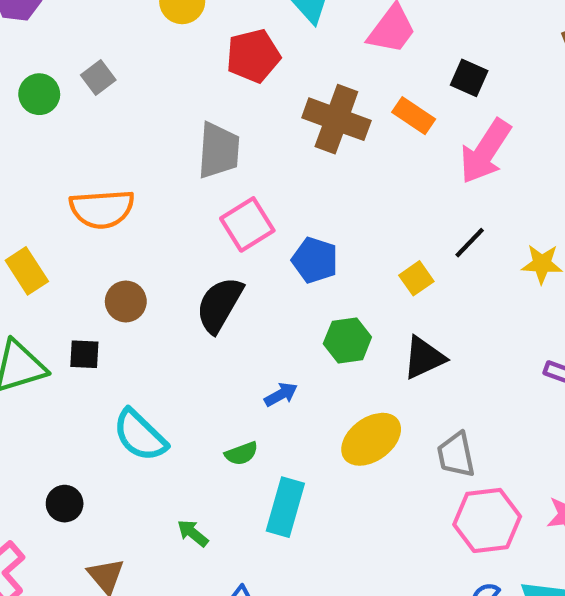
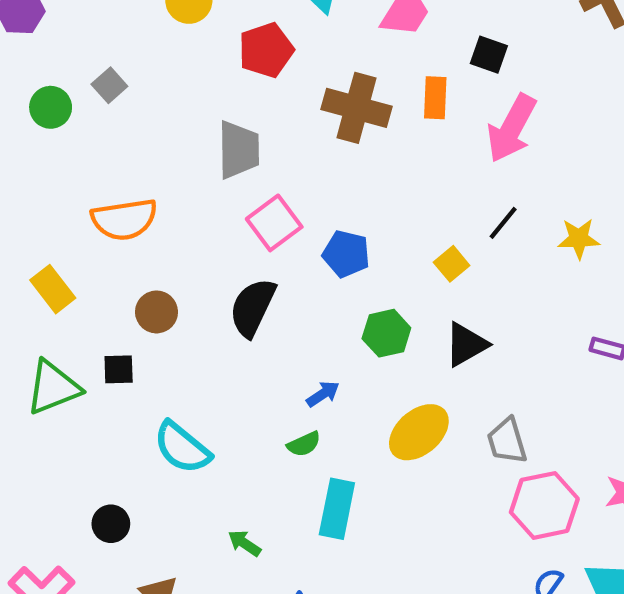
orange rectangle: (414, 116) -> (435, 98), turned 63
green semicircle: (241, 453) -> (304, 444), moved

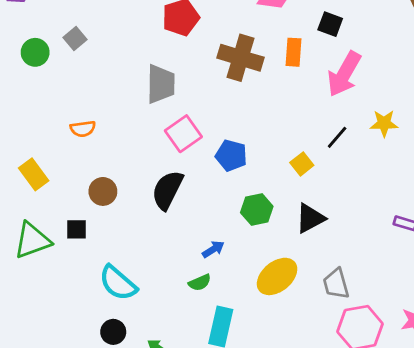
orange semicircle: (124, 219) -> (83, 129), size x0.6
yellow star: (579, 239) -> (384, 123), moved
black circle: (111, 524) -> (113, 332), moved

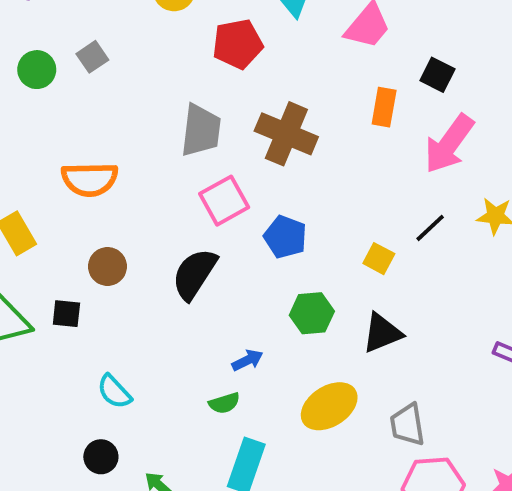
brown cross: (241, 58) -> (286, 134), moved
orange semicircle: (83, 129) -> (90, 179), size x1.6
yellow square: (302, 164) -> (379, 259), turned -30
cyan semicircle: (118, 283) -> (114, 392), size x0.7

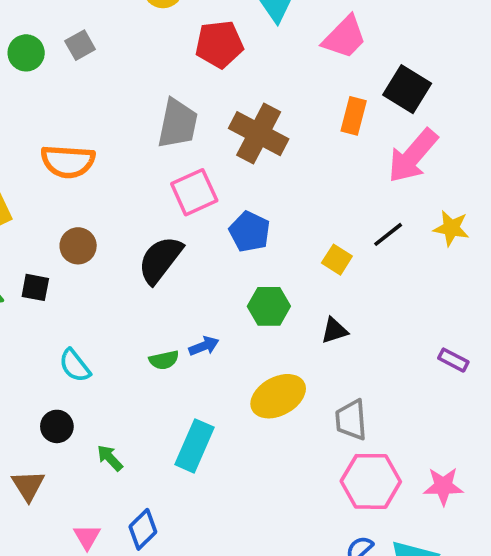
black square: (437, 75) -> (407, 89), size x1.4
black triangle: (382, 333) -> (334, 331), size x0.7
green semicircle: (224, 403) -> (164, 360), moved

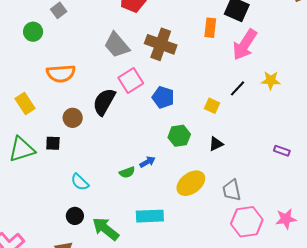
green circle: (26, 53) -> (33, 32), moved
gray trapezoid: (178, 124) -> (117, 45), turned 136
black semicircle: (160, 260) -> (104, 102), moved
cyan rectangle: (195, 446) -> (150, 216), turned 72
green arrow: (110, 458) -> (106, 229), size x1.8

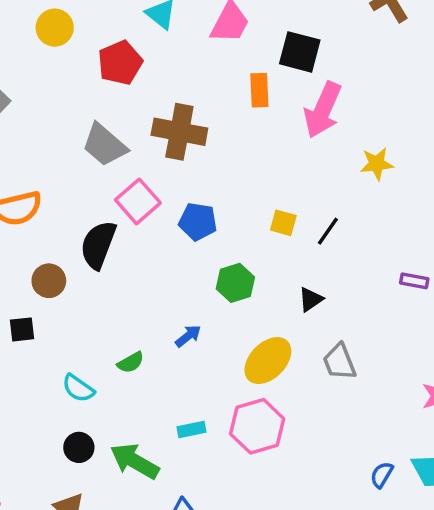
black line: (238, 88) -> (328, 231), moved
black triangle: (216, 144) -> (311, 299), moved
green semicircle: (127, 172) -> (131, 362), moved
cyan rectangle: (150, 216) -> (191, 430), moved, size x0.6
pink hexagon: (247, 222) -> (257, 426), moved

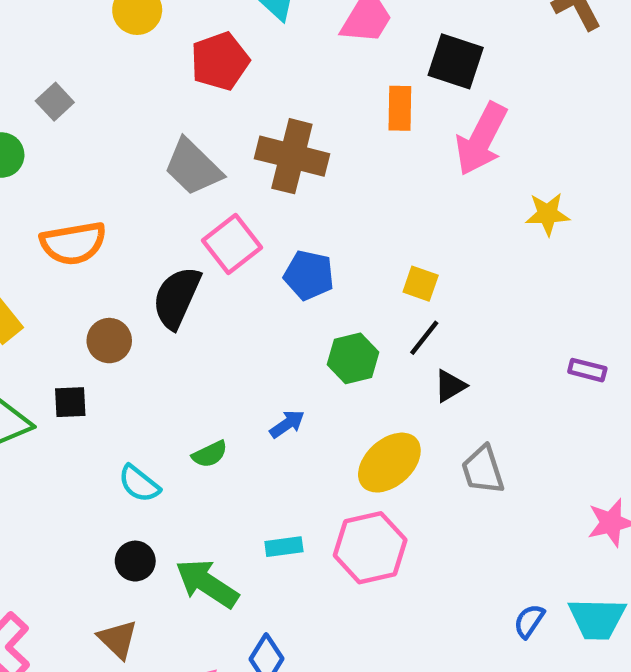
black line: (328, 231) -> (424, 338), moved

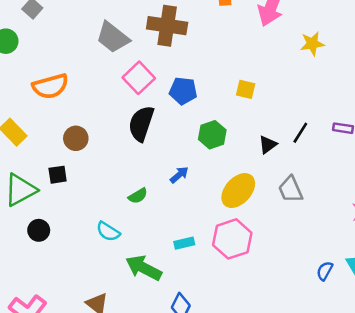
black semicircle: (177, 298) -> (141, 124), moved
black line: (424, 338) -> (300, 133), moved
cyan semicircle: (139, 484) -> (108, 232), moved
black circle: (135, 561) -> (39, 230), moved

